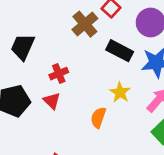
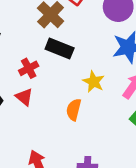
black rectangle: (120, 51) -> (60, 49), moved

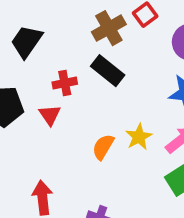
yellow star: (94, 82) -> (139, 137), moved

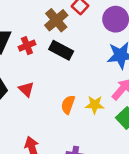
red cross: (65, 83) -> (27, 46), moved
yellow star: (139, 137) -> (95, 105), moved, turned -30

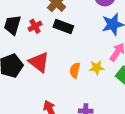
red triangle: (26, 89) -> (39, 62), size x1.6

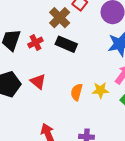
red triangle: (39, 62) -> (38, 82), size x0.7

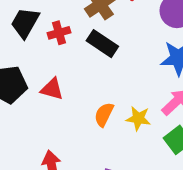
red triangle: (38, 82) -> (52, 89), turned -35

